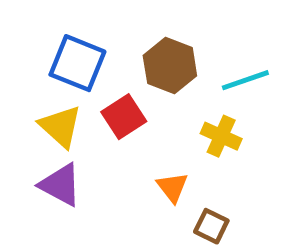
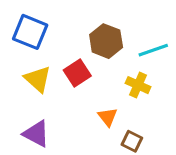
blue square: (77, 63) -> (30, 32), moved
purple triangle: (60, 185) -> (36, 134), moved

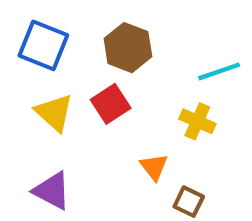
brown hexagon: (106, 41) -> (128, 48), moved

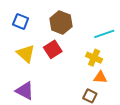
blue square: (43, 45) -> (21, 21), size x0.7
orange triangle: (154, 167) -> (100, 77), moved, turned -48

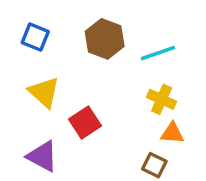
cyan line: (104, 34) -> (158, 53), moved
red square: (53, 49) -> (85, 122), moved

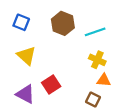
red square: (85, 122) -> (51, 84), moved

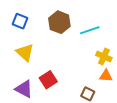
yellow cross: (97, 60) -> (104, 57), moved
orange triangle: (104, 80) -> (106, 76), moved

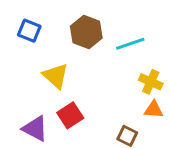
yellow triangle: (25, 52) -> (56, 76), moved

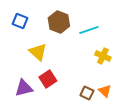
orange triangle: (154, 110) -> (105, 91), moved, turned 40
purple triangle: (35, 129) -> (24, 88), turned -42

